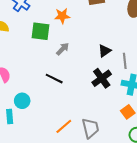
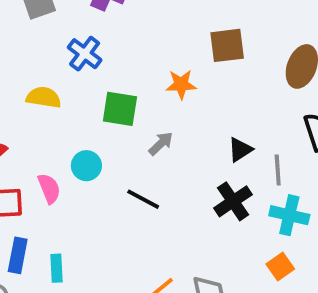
orange star: (62, 16) -> (181, 84), moved
cyan circle: (22, 101) -> (86, 166), moved

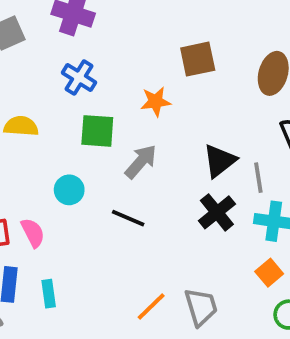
blue cross: (85, 54) -> (79, 78), moved
gray arrow: (161, 144) -> (141, 162), size x1.4
black triangle: (240, 150) -> (219, 161), size x1.4
pink semicircle: (49, 188) -> (33, 233), moved

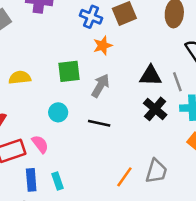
blue cross: (79, 78) -> (91, 17), moved
black triangle: (219, 161) -> (151, 76), turned 50
gray trapezoid: (201, 307) -> (156, 171), turned 45

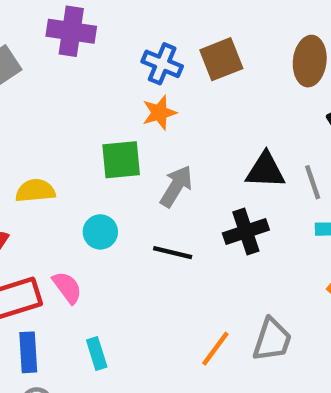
orange star: (103, 46) -> (159, 113), moved
yellow semicircle: (20, 78) -> (35, 191), moved
black cross: (155, 109) -> (246, 232), moved, turned 30
blue rectangle: (31, 180) -> (28, 352), moved

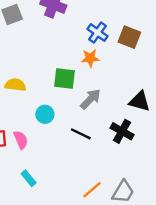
brown square: (221, 59) -> (129, 37), turned 30
black cross: (246, 232) -> (122, 131), turned 35
cyan rectangle: (97, 354) -> (29, 178), turned -35

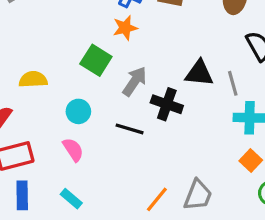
green square: (64, 79) -> (96, 60), turned 35
black cross: (122, 131) -> (167, 104), moved
pink semicircle: (21, 140) -> (73, 150), moved

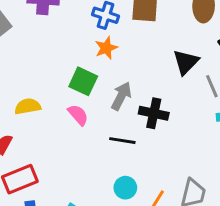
black triangle: (199, 73) -> (186, 62), moved, turned -44
cyan circle: (78, 111) -> (125, 188), moved
pink semicircle: (73, 150) -> (78, 115), moved

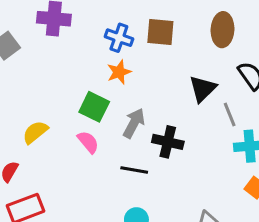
yellow semicircle: (28, 106) -> (35, 132), turned -30

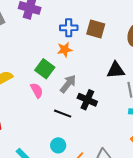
blue cross: (119, 38) -> (69, 28), turned -30
black triangle: (203, 89) -> (116, 70), turned 30

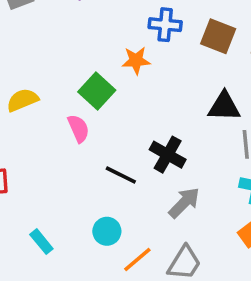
blue cross: (69, 28) -> (165, 25), moved
brown square: (96, 29) -> (218, 36), moved
gray arrow: (68, 84) -> (184, 203), moved

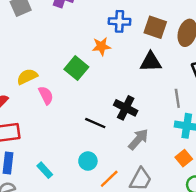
black triangle: (224, 106) -> (151, 62), moved
pink semicircle: (78, 128) -> (46, 95), moved

